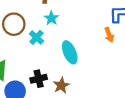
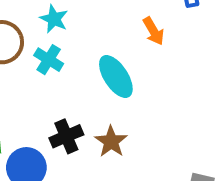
cyan star: (51, 18) -> (54, 19), moved
orange arrow: (109, 35) -> (154, 31), moved

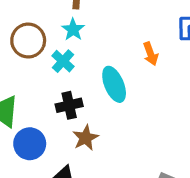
black cross: (66, 136) -> (69, 105), moved
brown star: (111, 142) -> (85, 138), moved

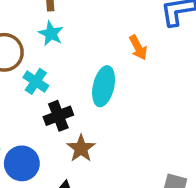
cyan cross: (63, 61) -> (36, 81), moved
cyan ellipse: (114, 84) -> (104, 86), turned 44

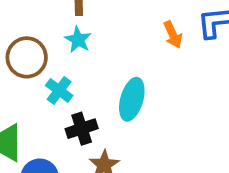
orange arrow: (138, 48) -> (173, 35), moved

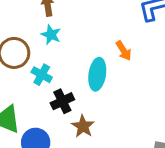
orange arrow: (173, 35) -> (124, 51), moved

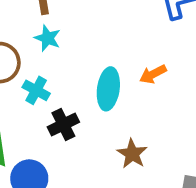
orange arrow: (124, 51) -> (153, 74), moved, turned 96
brown star: (83, 126) -> (132, 154), moved

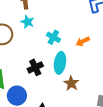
cyan ellipse: (108, 89) -> (60, 63), moved
cyan cross: (36, 90) -> (53, 37), moved

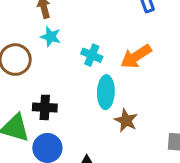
orange arrow: (83, 41) -> (136, 56), size x1.5
black cross: (35, 67) -> (45, 107), moved, turned 35

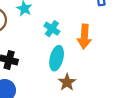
orange arrow: (136, 56) -> (84, 37), turned -65

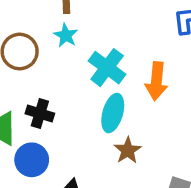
cyan cross: (52, 29) -> (107, 68), size x1.5

